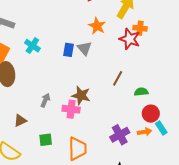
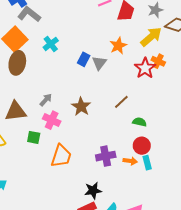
pink cross: (71, 109) -> (52, 120), moved
brown triangle: (20, 121) -> (16, 111), size x1.6

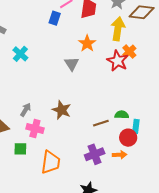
yellow arrow: (151, 37) -> (118, 29), turned -30
blue rectangle: (84, 59) -> (55, 18), moved
orange cross: (158, 61) -> (129, 52), turned 32
brown line: (121, 102) -> (101, 123), moved, turned 35
cyan rectangle: (147, 163) -> (136, 126), moved, turned 32

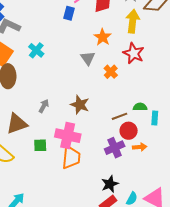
orange cross: (129, 52) -> (111, 72), moved
pink cross: (35, 129) -> (68, 136), moved, size x1.4
red circle: (128, 138) -> (129, 131), moved

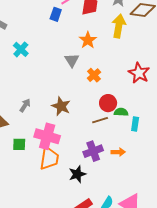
red star: (134, 53) -> (139, 73), moved
red circle: (129, 131) -> (108, 103), moved
black star: (110, 184) -> (77, 174), moved

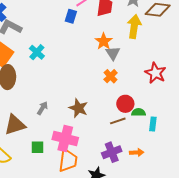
gray triangle: (72, 60) -> (113, 53), moved

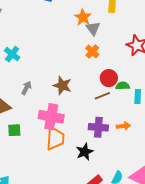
cyan cross: (37, 52) -> (12, 54), moved
green square: (38, 147) -> (14, 130), moved
purple cross: (112, 152) -> (98, 127), turned 30

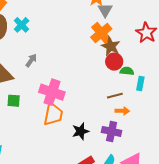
orange cross: (92, 52) -> (101, 33), size x1.5
brown star: (62, 85) -> (111, 46), moved
brown line: (102, 96) -> (115, 96), moved
purple cross: (98, 127) -> (112, 131), moved

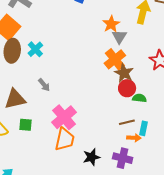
gray arrow: (31, 60) -> (44, 85), turned 104
cyan rectangle: (140, 84) -> (143, 128), moved
pink cross: (52, 92) -> (64, 117), turned 30

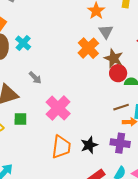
gray triangle: (119, 37) -> (106, 32), moved
orange cross: (115, 59) -> (88, 48), moved
orange trapezoid: (65, 139) -> (61, 147), moved

